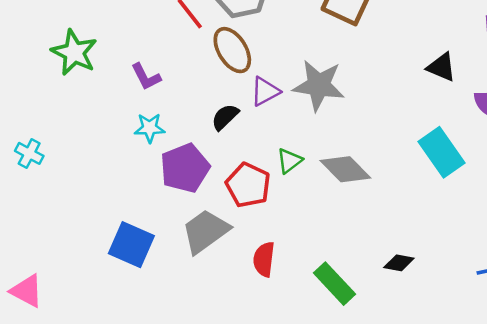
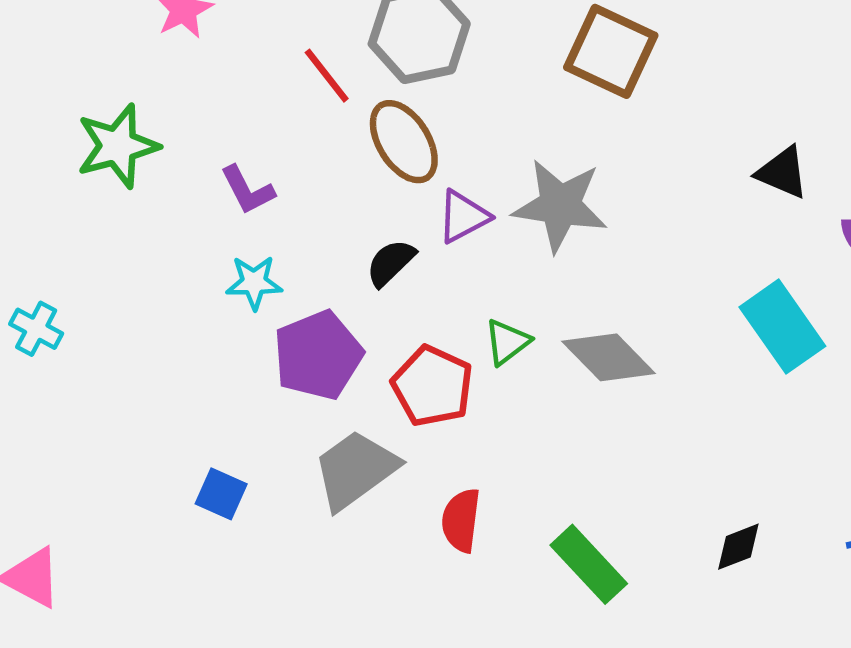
green star: (74, 52) -> (118, 146), turned 30
blue square: (131, 245) -> (221, 494), size x0.6
black diamond: (399, 263) -> (738, 547), moved, turned -32

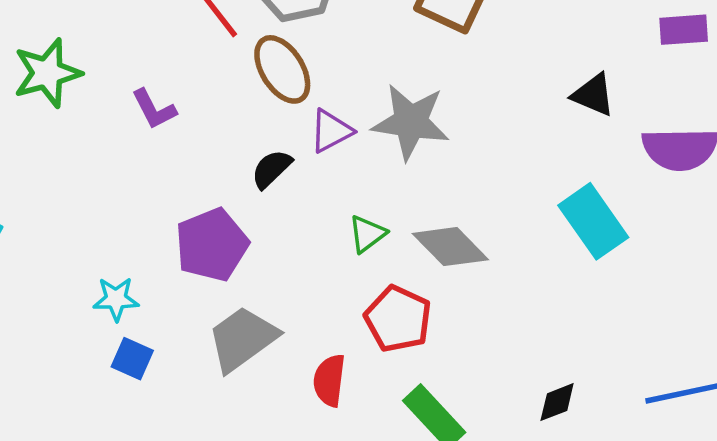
cyan star: (254, 283) -> (116, 299), moved
red pentagon: (432, 386) -> (398, 319), moved

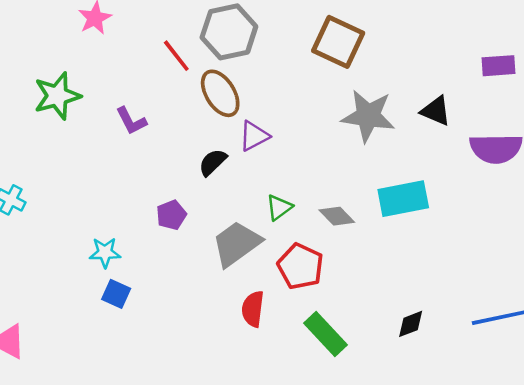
gray star: (411, 122) -> (368, 116), moved
cyan rectangle: (593, 221) -> (403, 199), moved, turned -66
purple pentagon: (212, 245) -> (171, 215), size x0.6
gray diamond: (450, 247) -> (337, 216), size x0.7
gray trapezoid: (243, 339) -> (236, 244), moved

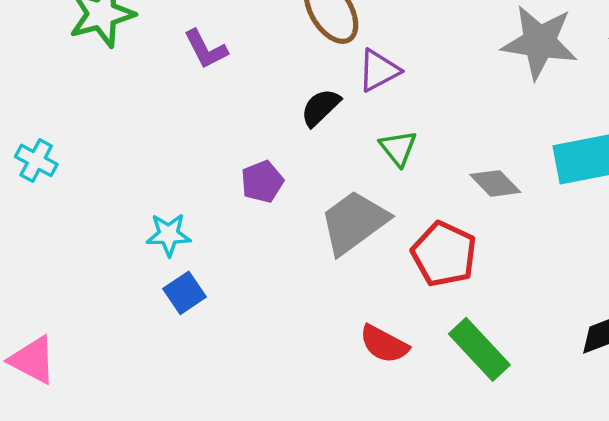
green triangle: (279, 207) -> (398, 148), moved, turned -32
blue square: (116, 294) -> (185, 293), turned 32
red semicircle: (253, 309) -> (384, 344), moved, turned -69

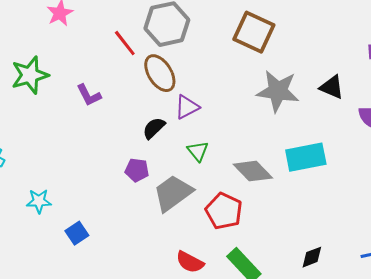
purple pentagon: (262, 182) -> (137, 170), moved, turned 30
gray diamond: (495, 183) -> (253, 171), size x1.4
cyan star: (169, 235) -> (39, 201), moved

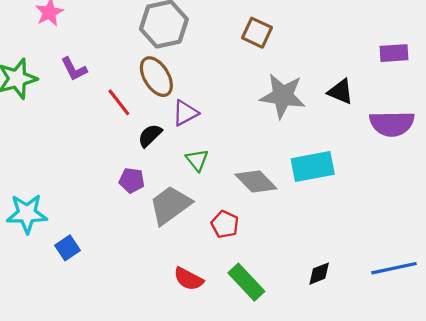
brown square: (254, 32) -> (257, 33), size x0.7
red line: (125, 43) -> (119, 102), moved
purple L-shape: (89, 95) -> (74, 69), moved
cyan star: (39, 201) -> (27, 214), size x1.5
red pentagon: (224, 211) -> (225, 224), size x0.7

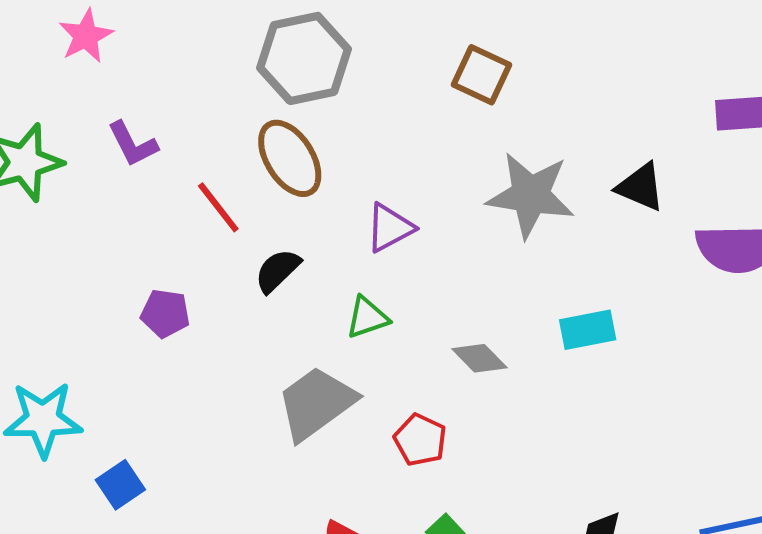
purple triangle: (185, 113) -> (390, 228), moved
green triangle: (197, 160) -> (367, 317), turned 50
cyan rectangle: (313, 167) -> (588, 330), size x0.7
purple pentagon: (132, 180) -> (165, 313), moved
gray diamond: (256, 181) -> (479, 358), size x0.7

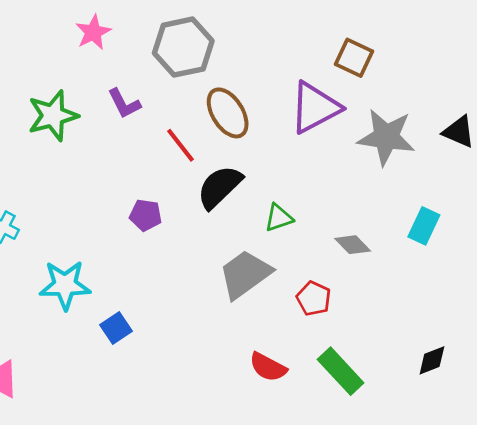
gray hexagon: (304, 58) -> (183, 47), moved
purple triangle: (390, 228) -> (315, 108), moved, size x1.6
black semicircle: (278, 271) -> (220, 187), size x1.5
cyan rectangle: (588, 330) -> (424, 226), turned -54

